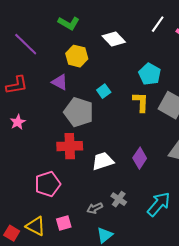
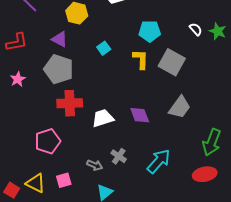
cyan pentagon: (150, 74) -> (150, 31), turned -30
gray pentagon: (79, 112) -> (59, 69), moved
purple diamond: (140, 158) -> (140, 115), turned -55
gray arrow: (95, 208) -> (95, 165), turned -133

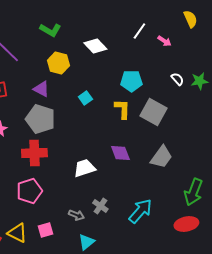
green star: (218, 31) -> (199, 81), turned -30
red cross: (70, 103) -> (34, 153), moved
purple diamond: (140, 115) -> (120, 153), moved

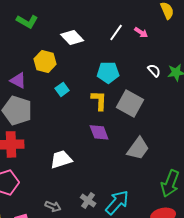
white line: (139, 31) -> (116, 32), moved
yellow hexagon: (58, 63) -> (45, 61), moved
purple diamond: (120, 153) -> (99, 132), moved
gray cross: (100, 206) -> (88, 200), moved

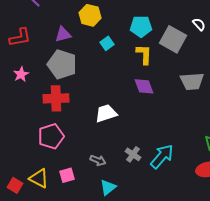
cyan pentagon: (108, 72) -> (141, 26), moved
purple triangle: (18, 80) -> (63, 34), turned -42
gray square: (130, 103) -> (173, 39), moved
gray trapezoid: (138, 148) -> (192, 81), moved, turned 50

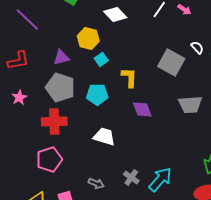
cyan pentagon: (141, 26) -> (97, 94), moved
cyan square: (107, 43) -> (101, 59), moved
yellow L-shape: (144, 54) -> (129, 77), moved
white trapezoid: (106, 113) -> (104, 136), turned 35

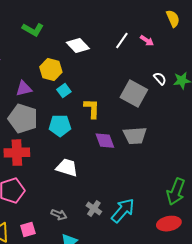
gray trapezoid: (190, 104) -> (135, 136), moved

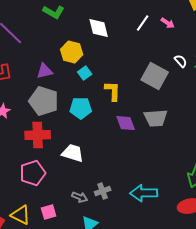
white diamond: (78, 46) -> (99, 28), turned 30
white trapezoid: (67, 168) -> (73, 153), moved
gray cross: (94, 209) -> (103, 191), moved, turned 35
cyan arrow: (123, 211) -> (144, 193), turned -132

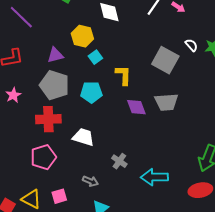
gray cross: (103, 191) -> (119, 161), moved, turned -35

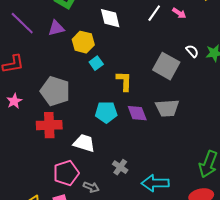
purple triangle: (55, 55) -> (56, 28), moved
cyan pentagon: (91, 92) -> (106, 112), moved
pink pentagon: (43, 157) -> (66, 173), moved

